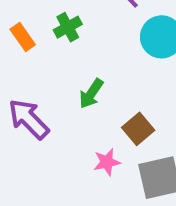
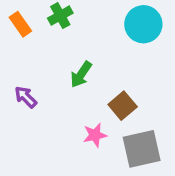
purple arrow: (29, 119) -> (26, 97), size x0.6

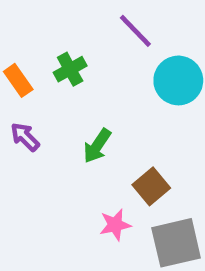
purple arrow: (26, 97) -> (25, 137), moved

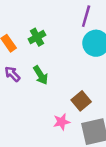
purple line: (135, 31) -> (86, 16), moved, turned 60
green arrow: (97, 146) -> (41, 75), moved, turned -66

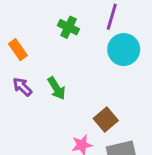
green cross: (37, 37) -> (69, 27), moved, turned -35

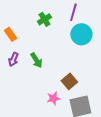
green cross: (69, 27) -> (44, 19), turned 32
purple arrow: (22, 87) -> (13, 59), turned -112

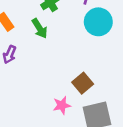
green arrow: (36, 60) -> (40, 28), moved

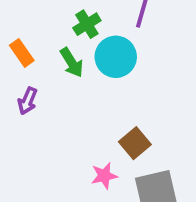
cyan circle: (98, 22) -> (116, 57), moved

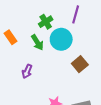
purple arrow: (27, 101) -> (27, 71), moved
brown square: (135, 143) -> (80, 64), moved

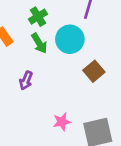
green cross: (46, 22) -> (38, 17), moved

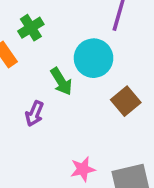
green cross: (38, 17) -> (31, 28), moved
green arrow: (39, 43) -> (61, 81), moved

